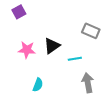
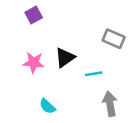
purple square: (19, 12) -> (34, 15), moved
cyan semicircle: (38, 85) -> (47, 106), turned 112

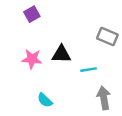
black triangle: (65, 58) -> (61, 54), turned 36

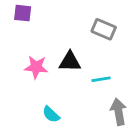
purple square: (32, 14) -> (23, 13), moved, turned 35
gray rectangle: (107, 37) -> (104, 29), moved

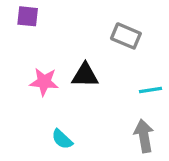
cyan line: (101, 79) -> (151, 90), moved

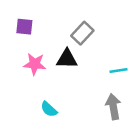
purple square: (28, 16) -> (24, 27), moved
gray rectangle: (126, 36) -> (82, 33), moved, turned -70

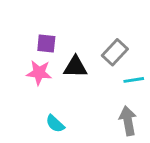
purple square: (24, 27) -> (46, 44), moved
gray rectangle: (82, 33) -> (115, 52), moved

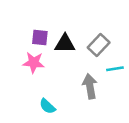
black triangle: (75, 67) -> (65, 44), moved
gray arrow: (128, 121) -> (90, 86), moved

